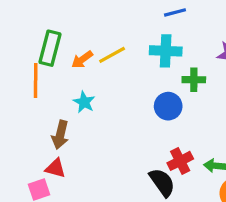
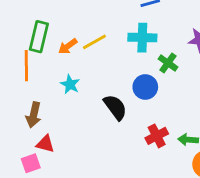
green cross: (194, 80) -> (168, 63), turned 36
brown arrow: (60, 135) -> (34, 115), moved
black semicircle: (162, 182) -> (115, 107), moved

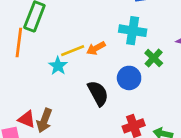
yellow line: (94, 42) -> (73, 51), moved
orange arrow: (68, 46) -> (96, 48), moved
brown arrow: (34, 115) -> (44, 121), moved

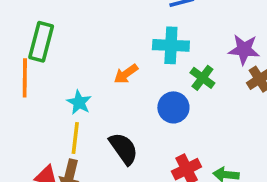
yellow line: (73, 51) -> (75, 138), moved, turned -55
black semicircle: (98, 93) -> (124, 149), moved

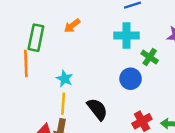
orange arrow: (126, 74) -> (72, 26), moved

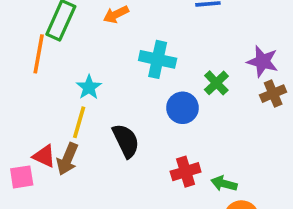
cyan cross: (127, 36) -> (158, 59), moved

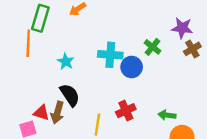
cyan cross: (158, 59) -> (110, 55), moved
yellow line: (79, 122) -> (97, 125), moved
black semicircle: (126, 141) -> (70, 95), moved
red cross: (186, 172) -> (126, 111), moved

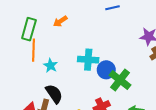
orange line: (28, 43) -> (33, 50), moved
green cross: (153, 47) -> (120, 80), moved, size x1.5

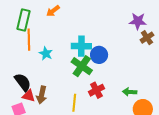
green cross: (120, 80) -> (82, 66), moved
black semicircle: (54, 94) -> (23, 82), moved

